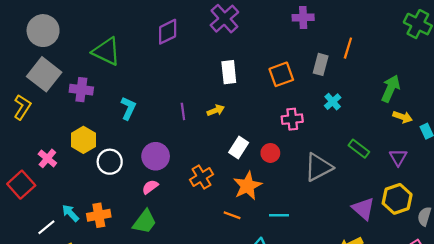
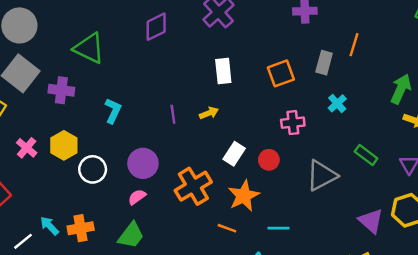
pink cross: (47, 158) -> (27, 148), moved
orange cross: (201, 177) -> (193, 186), size x1.4

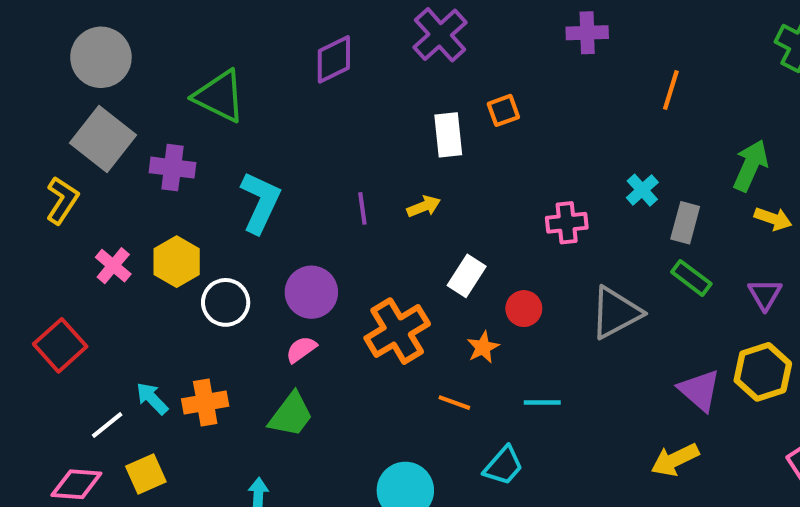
gray rectangle: (324, 63) -> (685, 223), moved
orange square: (281, 73) -> (503, 110), moved, size x0.7
cyan L-shape: (113, 111) -> (260, 202), size x1.4
red circle: (269, 160) -> (524, 309), moved
orange star: (244, 196) -> (483, 347), size x0.6

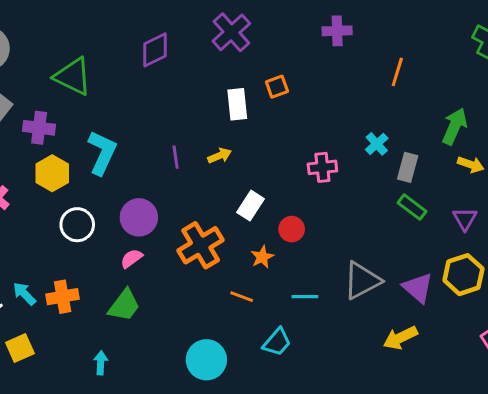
yellow hexagon: (177, 262) -> (52, 173), moved
gray triangle: (616, 313) -> (362, 280), moved

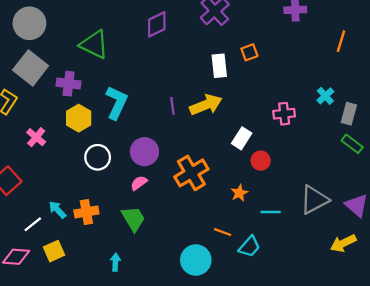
yellow arrow: (220, 156) -> (206, 105), size x1.8
white rectangle: (250, 206) -> (242, 138), moved
orange star: (262, 257) -> (239, 193), moved
orange line: (242, 297) -> (223, 232), moved
green trapezoid: (124, 305) -> (133, 219), turned -68

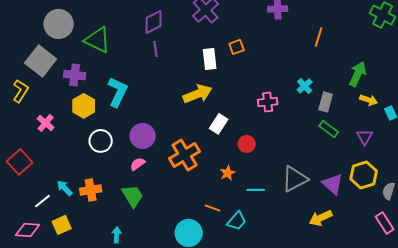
gray circle: (29, 23) -> (59, 24), moved
purple line: (172, 106) -> (156, 49), moved
white rectangle: (242, 138) -> (219, 124), moved

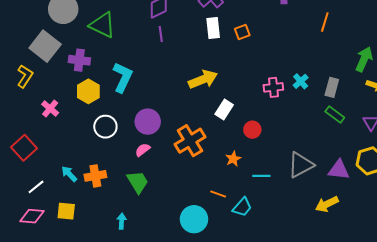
white rectangle: (210, 59) -> (213, 28), moved
cyan cross: (305, 86) -> (301, 81), moved
purple triangle: (333, 184) -> (339, 170), turned -35
white line: (43, 201) -> (36, 187), moved
yellow square: (62, 225) -> (66, 211), turned 30

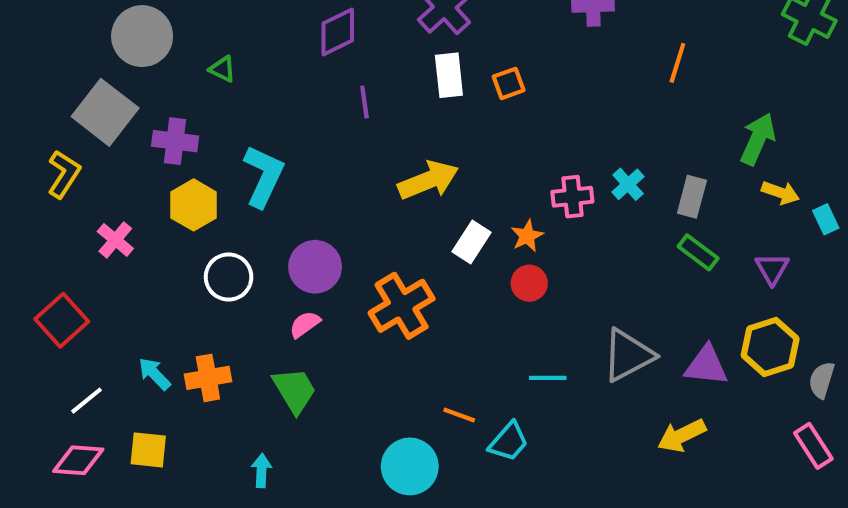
green triangle: (102, 25) -> (222, 69), size x0.5
purple line: (161, 34) -> (364, 102), moved
orange star: (233, 159) -> (527, 236), moved

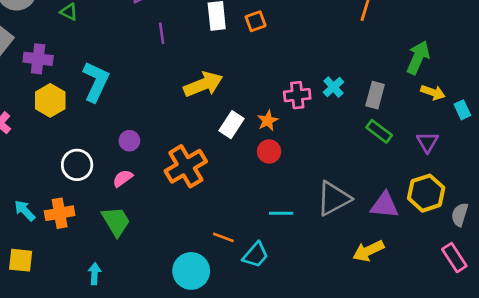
purple circle: (315, 267) -> (129, 141), size x0.6
white circle: (229, 277) -> (77, 165), moved

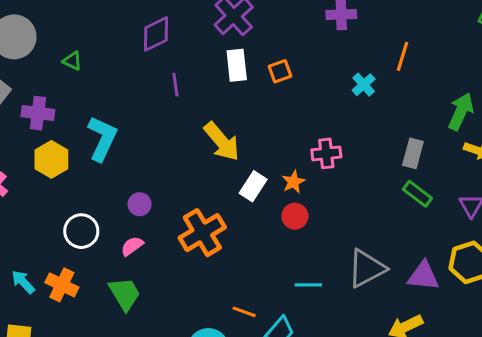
yellow arrow: (203, 84) -> (222, 141), turned 72
cyan cross: (333, 87) -> (364, 85), moved
orange cross: (60, 213) -> (62, 285), turned 36

